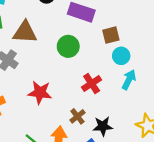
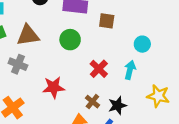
brown square: (111, 35) -> (107, 21), turned 35
cyan circle: (121, 56) -> (142, 44), moved
cyan arrow: (129, 80) -> (130, 70), moved

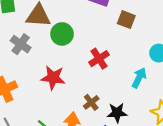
green circle: (70, 40) -> (62, 34), moved
red cross: (99, 69) -> (99, 59), moved

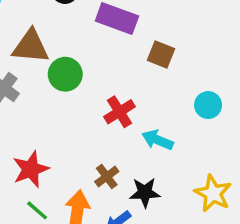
red star: (53, 78) -> (31, 169), moved, turned -30
cyan arrow: (139, 78) -> (158, 140), moved, turned -96

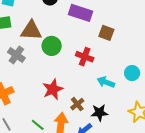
cyan circle: (208, 105) -> (132, 73), moved
red cross: (119, 112) -> (85, 57), moved, turned -36
red star: (31, 169) -> (53, 89), moved

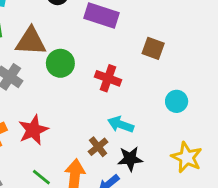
brown square: (106, 33) -> (153, 48), moved
cyan arrow: (106, 82) -> (121, 125), moved
red star: (53, 89) -> (33, 130), moved

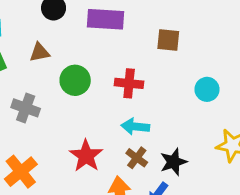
brown triangle: (31, 41) -> (40, 52), moved, size x0.6
cyan arrow: (121, 125) -> (135, 127), moved
red star: (33, 130) -> (86, 156), moved

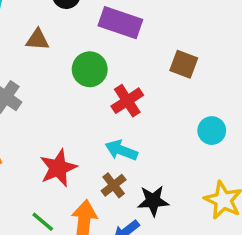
green circle: (75, 80) -> (90, 69), moved
red cross: (129, 83) -> (127, 101), turned 36

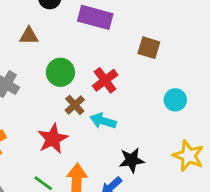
green circle: (90, 69) -> (60, 72), moved
brown cross: (114, 185) -> (75, 105), moved

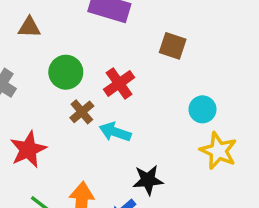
red star: (53, 139) -> (28, 149), moved
yellow star: (188, 156) -> (218, 151), moved

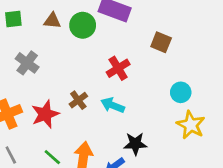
green circle: (66, 72) -> (83, 25), moved
brown cross: (82, 112) -> (78, 100), moved

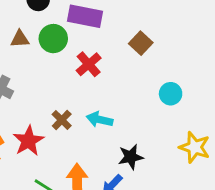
brown square: (161, 42) -> (141, 43), turned 30
red cross: (118, 68) -> (89, 64), moved
yellow star: (191, 125) -> (195, 147), moved

